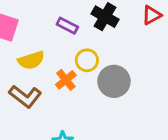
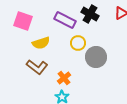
purple rectangle: (67, 26) -> (65, 20), size x1.5
orange cross: (66, 80) -> (64, 78), moved

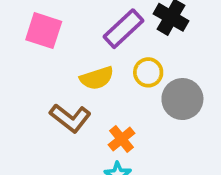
purple rectangle: (65, 20) -> (123, 29), turned -70
yellow semicircle: (41, 43) -> (97, 78), moved

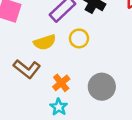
gray circle: (182, 99) -> (102, 87), moved

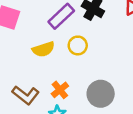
brown L-shape: (27, 69) -> (26, 95), moved

